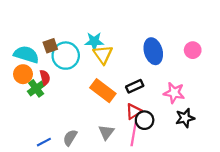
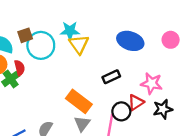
blue ellipse: (153, 51) -> (130, 41), turned -55
orange rectangle: (103, 91) -> (79, 101), moved
red triangle: (134, 111) -> (136, 102), moved

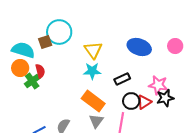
cyan star: (70, 31) -> (92, 71), moved
cyan circle: (41, 45) -> (59, 32), moved
black star: (163, 109) -> (165, 98), moved
black circle: (121, 111) -> (131, 101), moved

